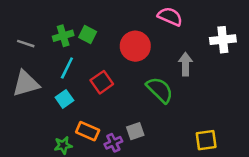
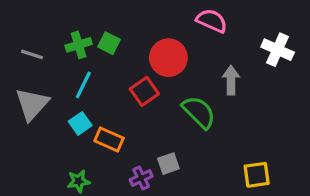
white cross: (223, 40) -> (278, 50), turned 30
red square: (102, 82) -> (144, 91), moved
gray triangle: (26, 83) -> (32, 104), turned -32
orange rectangle: (88, 131) -> (109, 139), moved

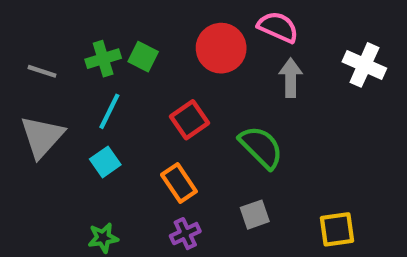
red circle: (168, 58) -> (221, 48), moved
gray arrow: (231, 80) -> (291, 78), moved
orange rectangle: (109, 139) -> (179, 183), moved, turned 32
gray square: (168, 164) -> (255, 215), moved

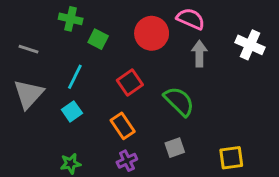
green cross: (103, 59) -> (71, 19), moved, turned 30

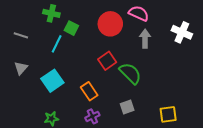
cyan line: (75, 77) -> (57, 44), moved
red square: (130, 83) -> (107, 61), moved
gray triangle: (29, 94) -> (21, 68), size x0.6
cyan square: (72, 111) -> (52, 81), size x1.5

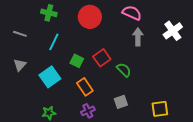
red circle: (110, 24) -> (90, 17), moved
green square: (71, 28) -> (77, 61), moved
white cross: (182, 32) -> (173, 31), turned 30
green semicircle: (130, 73) -> (124, 70), size x0.7

